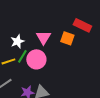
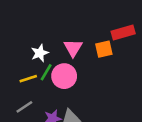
red rectangle: (82, 25) -> (123, 32), turned -42
orange square: (67, 38) -> (104, 49), turned -32

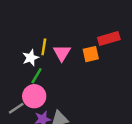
pink circle: (64, 76) -> (34, 96), moved
yellow line: (28, 79) -> (44, 47), moved, turned -63

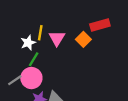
orange square: (91, 54) -> (83, 39), turned -32
gray line: (16, 108) -> (15, 80), moved

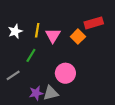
white star: (28, 43) -> (15, 31), moved
pink circle: (31, 78) -> (65, 73), moved

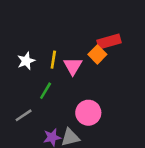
red rectangle: (94, 23) -> (109, 41), moved
orange square: (78, 37) -> (97, 54), moved

